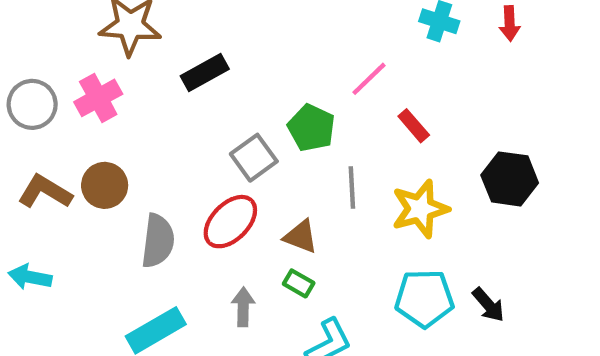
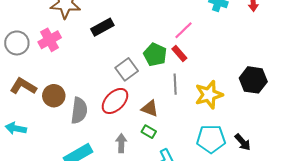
red rectangle: (414, 126) -> (179, 54), moved
brown circle: (105, 185) -> (54, 96), moved

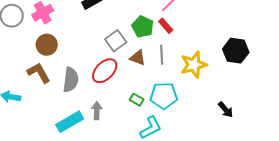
brown L-shape: (23, 86) -> (39, 73), moved, turned 30
brown circle: (54, 96) -> (47, 45), moved
brown triangle: (150, 108) -> (138, 58), moved
cyan pentagon: (211, 139) -> (164, 96), moved
gray arrow: (121, 143) -> (97, 111), moved

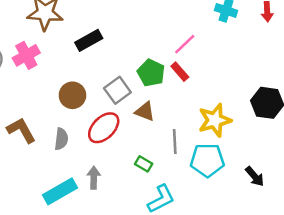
brown circle: (47, 45) -> (72, 95), moved
gray line: (162, 55) -> (175, 141), moved
gray semicircle: (71, 80) -> (61, 139), size x0.7
cyan pentagon: (164, 96) -> (207, 160), moved

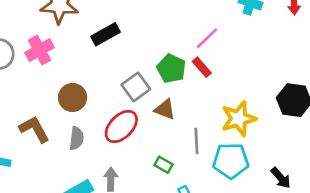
brown circle: (72, 95) -> (73, 97), moved

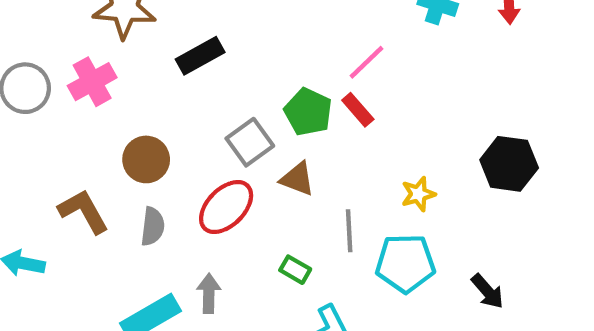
yellow star: (239, 119) -> (418, 194), size x0.6

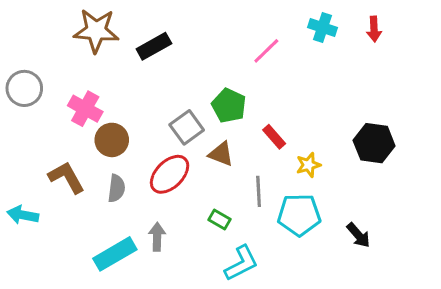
black rectangle: (200, 56) -> (154, 46), moved
pink line: (366, 62) -> (266, 51), moved
pink cross: (92, 82) -> (85, 109), moved, turned -32
red rectangle: (358, 110) -> (274, 137), moved

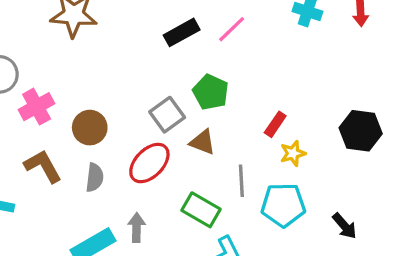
black rectangle: (154, 46) -> (182, 32), moved
pink line: (266, 51) -> (232, 29), moved
pink cross: (85, 109) -> (37, 107), moved, turned 32
red rectangle: (274, 137) -> (275, 124), moved, turned 75
green rectangle: (219, 220) -> (201, 210), size x1.6

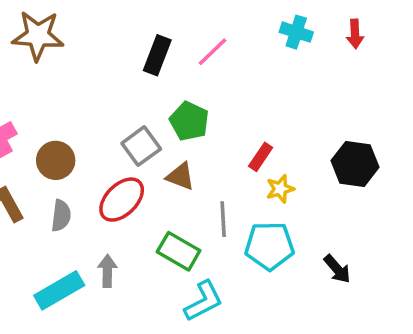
black rectangle: (182, 32) -> (157, 55), turned -40

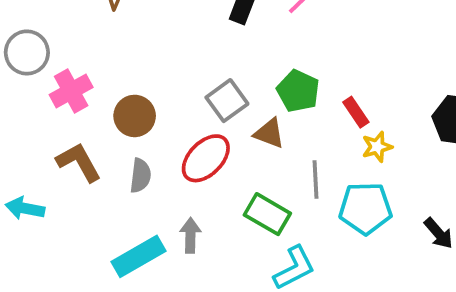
green pentagon: (189, 121) -> (298, 91), moved
red rectangle: (261, 157) -> (356, 112), turned -68

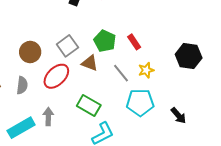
red rectangle: (356, 112) -> (134, 42), moved
brown circle: (135, 116) -> (30, 52), moved
gray line: (315, 179) -> (121, 73), moved, turned -36

